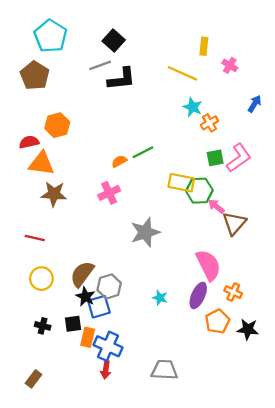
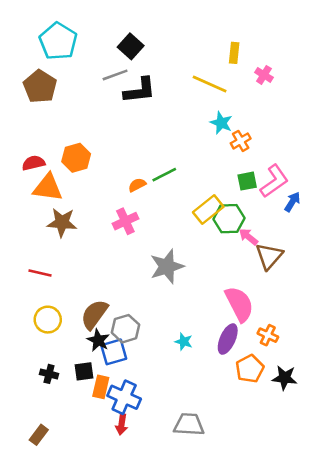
blue arrow: (255, 104) -> (292, 202), moved
orange hexagon: (57, 125) -> (76, 158), moved
yellow rectangle: (181, 183) -> (208, 210), turned -50

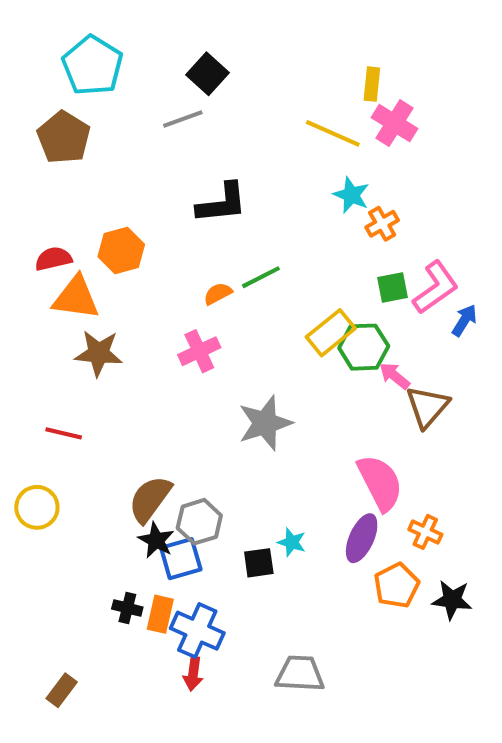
pink cross: (264, 75) -> (394, 123), moved, size x1.5
black L-shape: (140, 90) -> (222, 203), moved
yellow circle: (48, 320) -> (37, 507), moved
black square: (84, 371) -> (259, 563), moved
black cross: (49, 374) -> (127, 608), moved

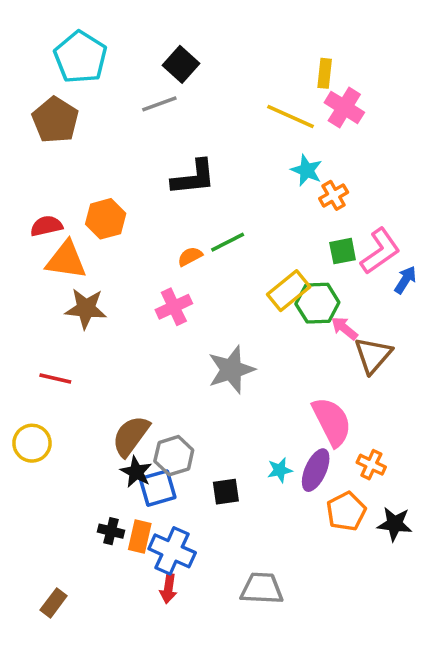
cyan star: (292, 542) -> (280, 470), moved, turned -30

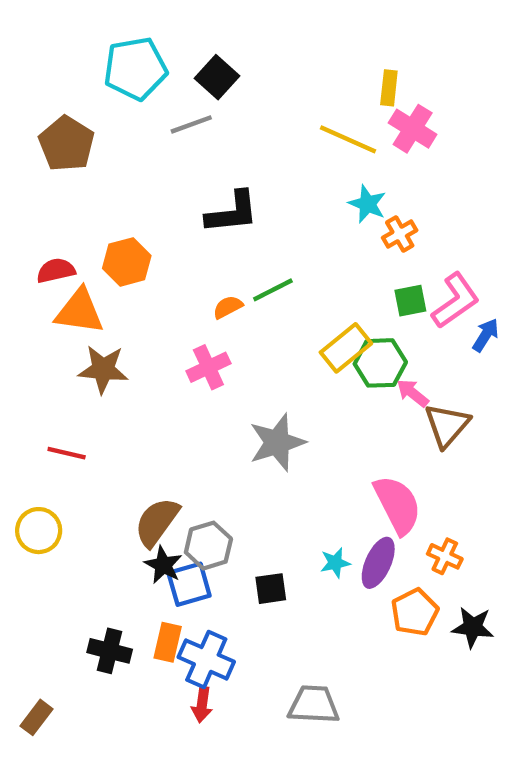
cyan pentagon: (80, 57) -> (135, 69), moved, turned 30
black cross: (111, 531) -> (110, 651), moved, size x1.4
brown rectangle: (54, 603) -> (37, 717), moved

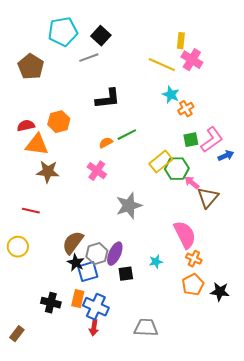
blue arrow: (486, 335) -> (226, 156), turned 35
pink cross: (208, 367) -> (97, 171), turned -30
orange cross: (445, 556) -> (194, 259), moved
purple ellipse: (378, 563) -> (115, 254), moved

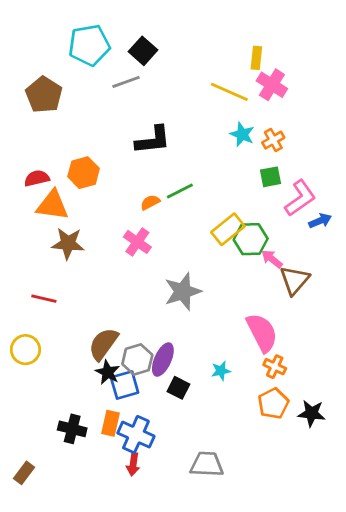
orange cross: (186, 109) -> (273, 140), moved
green square: (191, 140) -> (270, 177), moved
black square: (126, 274) -> (178, 388), turned 35

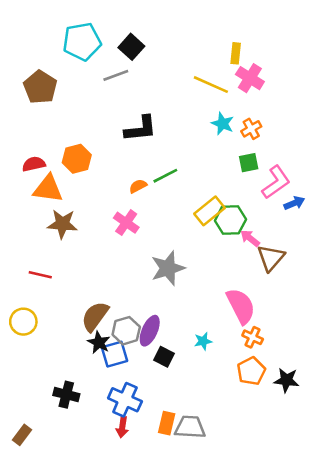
orange rectangle: (110, 423) -> (167, 423), moved

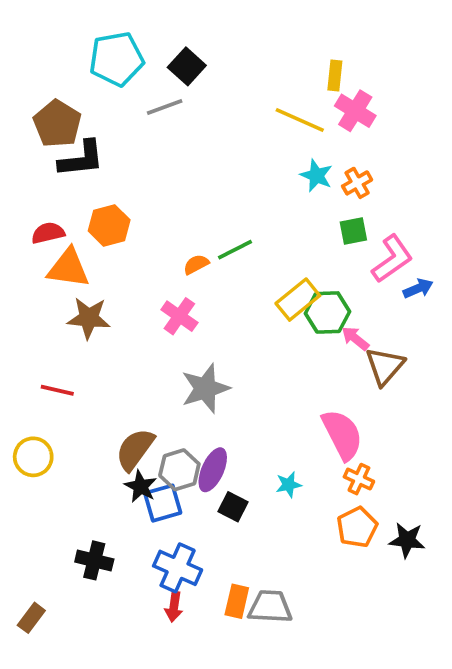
black L-shape: (141, 129) -> (81, 159), moved
gray star: (168, 268) -> (205, 388), moved

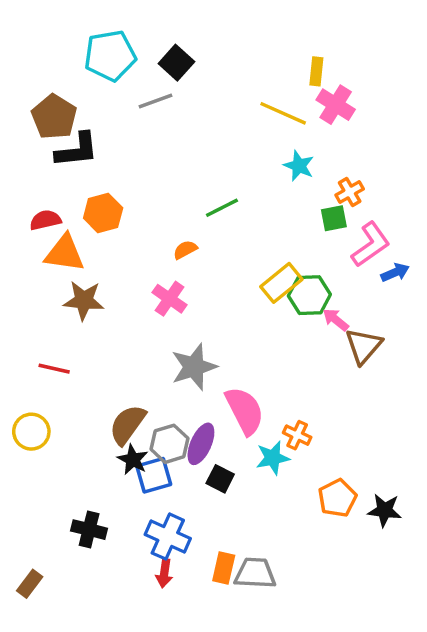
orange cross: (357, 183) -> (350, 192), moved
green line: (235, 250) -> (222, 208), moved
pink semicircle: (342, 435) -> (245, 411), moved
orange cross: (359, 479) -> (297, 435), moved
cyan star: (289, 485) -> (273, 458), size x1.4

